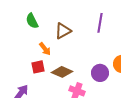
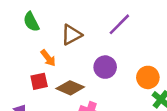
purple line: (100, 23) -> (119, 24), turned 36
purple circle: (100, 73) -> (105, 67), moved

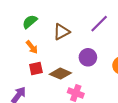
green semicircle: (31, 22) -> (30, 22), turned 77
orange arrow: (48, 58) -> (32, 47), moved

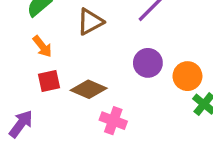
purple circle: (88, 57) -> (148, 63), moved

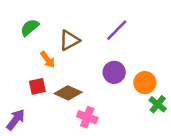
orange arrow: (42, 46) -> (48, 60), moved

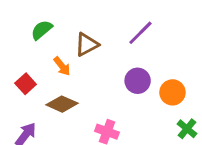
red square: (37, 86) -> (26, 84), moved, turned -30
brown diamond: (68, 93) -> (62, 104), moved
green cross: (158, 104) -> (187, 129), moved

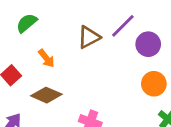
brown triangle: (87, 44) -> (89, 37), moved
purple circle: (138, 81) -> (148, 44), moved

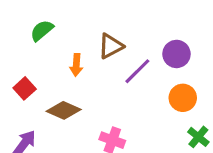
purple line: (123, 26) -> (137, 71), moved
orange arrow: (46, 58) -> (76, 65), moved, turned 42

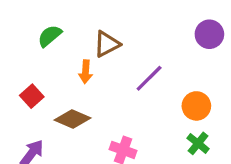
brown triangle: (111, 46) -> (107, 44), moved
purple circle: (176, 54) -> (209, 34), moved
green cross: (198, 137) -> (198, 143), moved

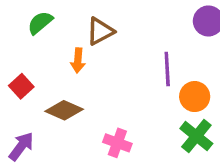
purple line: (149, 78) -> (167, 69), moved, turned -48
green cross: (198, 143) -> (196, 136), size x1.4

